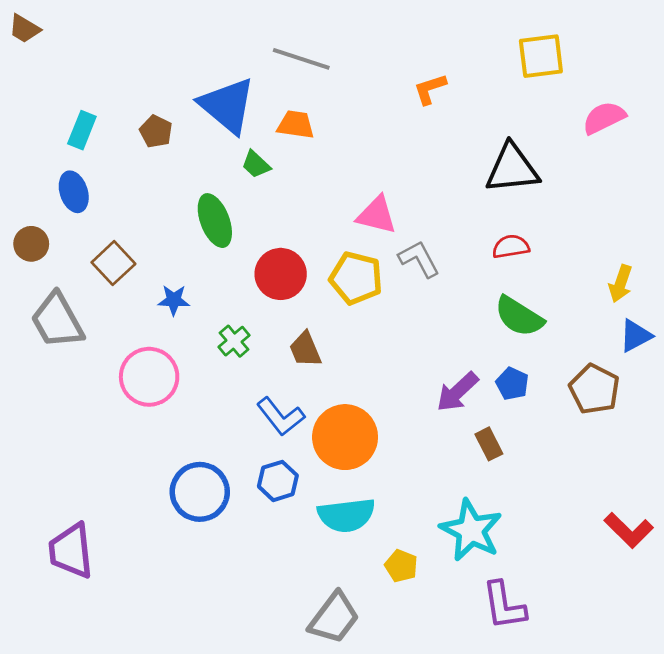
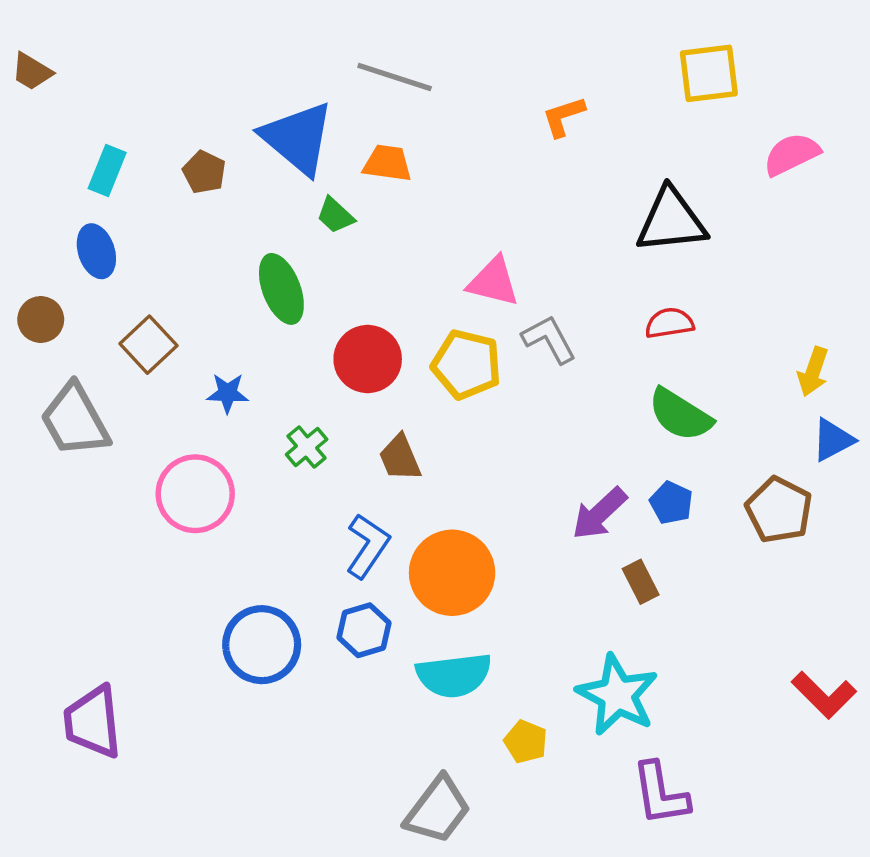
brown trapezoid: (24, 29) -> (32, 72), moved
blue L-shape: (281, 417) -> (368, 546), turned -108

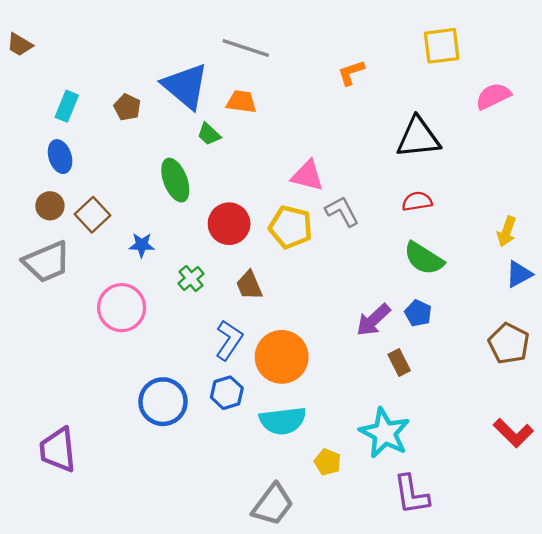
brown circle: (41, 320) -> (50, 206), moved
gray trapezoid: (75, 420) -> (47, 262), turned -84
brown pentagon: (779, 510) -> (509, 343), moved

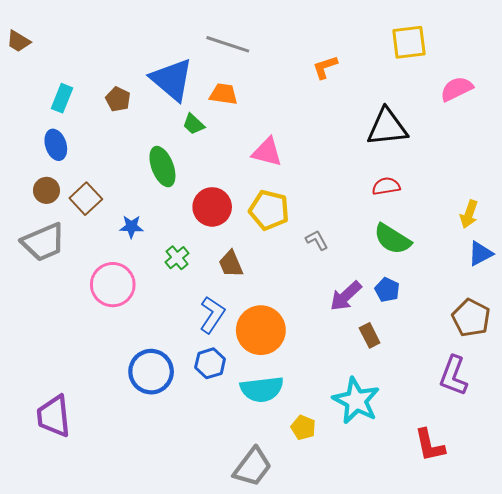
pink triangle: (307, 176) -> (267, 152), moved
gray L-shape: (342, 211) -> (317, 240), moved, size x0.7
red L-shape: (513, 433) -> (430, 445), moved, turned 33
purple L-shape: (411, 495) -> (453, 376), moved, turned 30

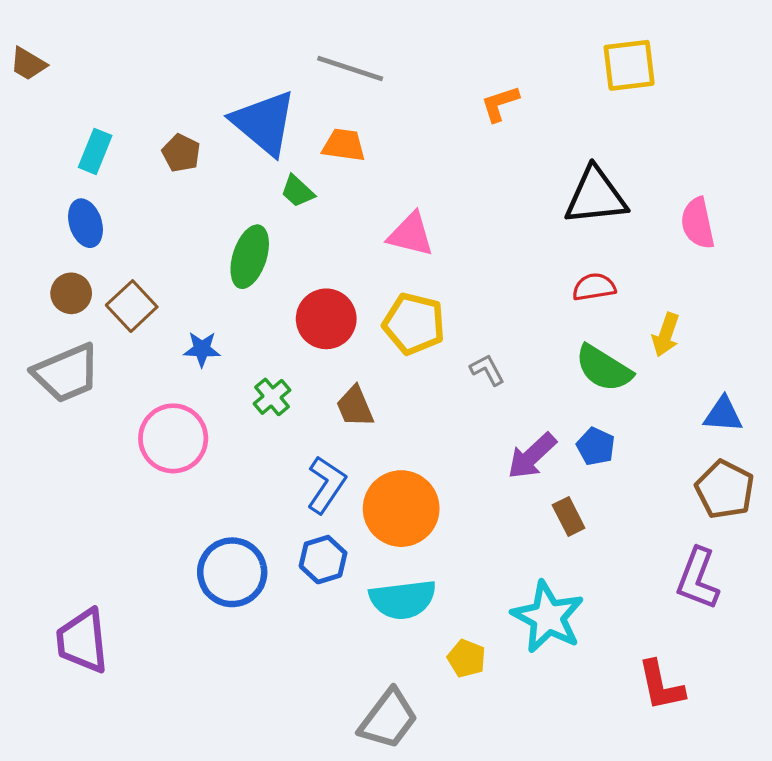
pink semicircle: (457, 89) -> (698, 223), moved, turned -76
green ellipse: (162, 167) -> (250, 257), turned 39
yellow arrow: (469, 214) -> (666, 335), moved
blue triangle: (480, 254) -> (723, 414), moved, turned 32

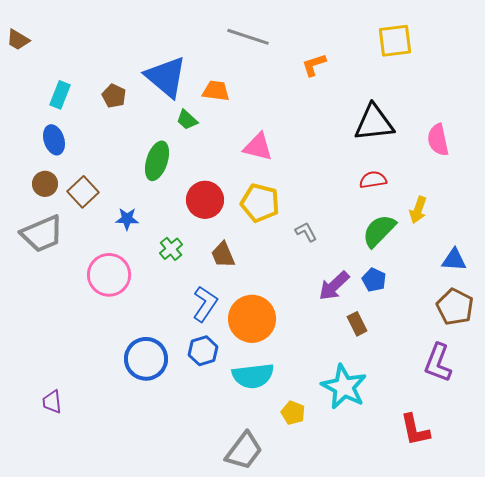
gray line: (350, 69) -> (248, 37), moved
green semicircle: (604, 368) -> (379, 231), turned 102
purple trapezoid: (82, 641) -> (52, 402), size x0.6

